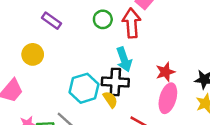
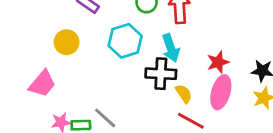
cyan hexagon: (84, 88) -> (125, 41), moved
yellow semicircle: (110, 99) -> (184, 94), moved

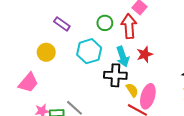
red star: (218, 62) -> (145, 54), moved
pink ellipse: (221, 92) -> (148, 96), moved

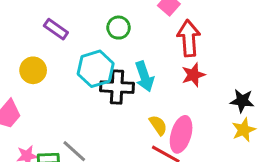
red arrow: (129, 26) -> (189, 38), moved
red star: (145, 54) -> (193, 75), moved
black cross: (115, 75) -> (117, 87), moved

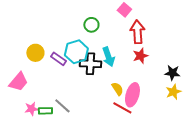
purple rectangle: (56, 29) -> (58, 59), moved

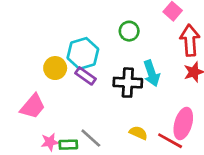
cyan hexagon: (76, 52) -> (83, 54), moved
yellow semicircle: (117, 89) -> (138, 133), moved, turned -32

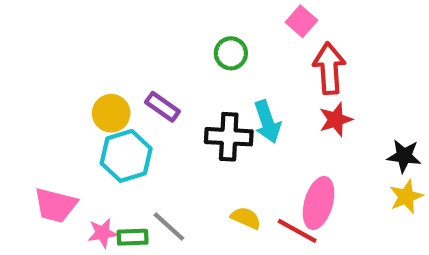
cyan hexagon: (83, 54) -> (126, 156), moved
purple rectangle: (86, 76) -> (162, 107), moved
pink trapezoid: (33, 106) -> (56, 205), moved, turned 64

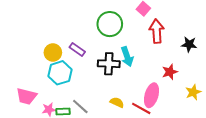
green circle: (231, 53) -> (110, 24), size x1.6
red star: (336, 120) -> (170, 72), moved
black star: (404, 156) -> (189, 44), moved

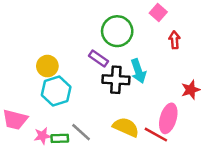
red arrow: (157, 31) -> (174, 40), size x0.6
purple rectangle: (77, 49) -> (98, 59), moved
yellow semicircle: (117, 102) -> (126, 127), size x1.5

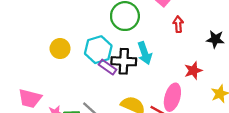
purple rectangle: (98, 59) -> (108, 67), moved
cyan hexagon: (56, 91) -> (98, 50), moved

